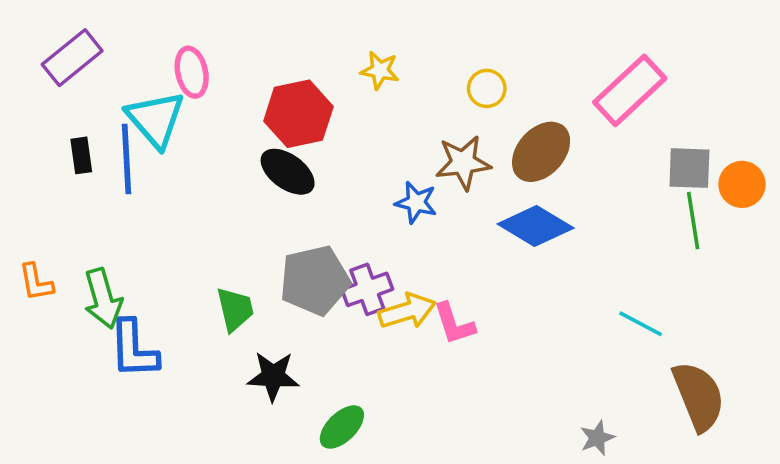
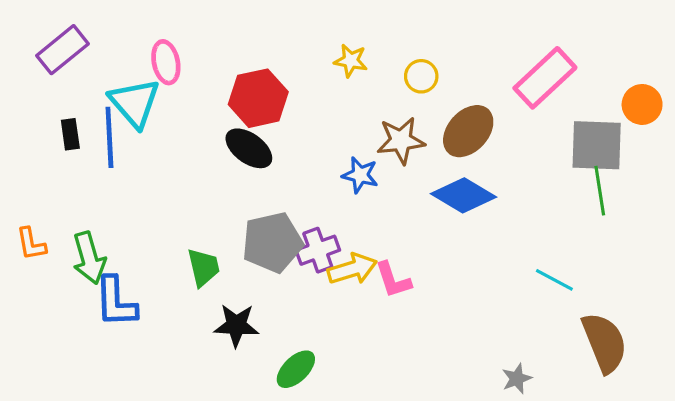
yellow star: (380, 70) -> (351, 61), moved
gray square: (689, 168) -> (597, 145), size x1.4
orange circle: (742, 184) -> (642, 104), moved

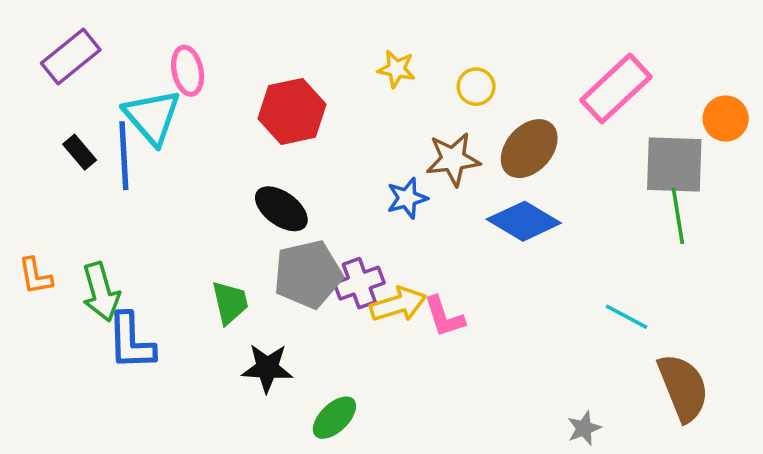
black rectangle: (70, 134) -> (80, 152), turned -32
black ellipse: (249, 148) -> (281, 209), moved
blue star: (360, 175) -> (407, 198), turned -30

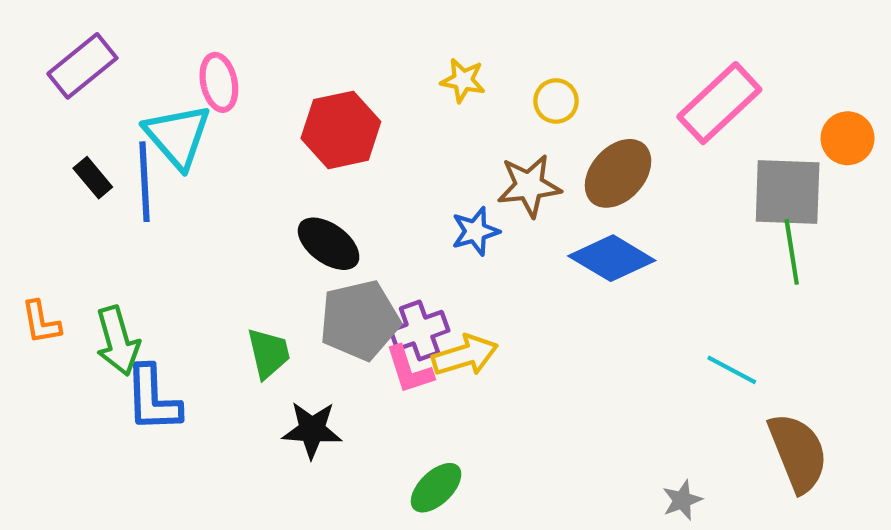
pink L-shape: (444, 317) -> (409, 370), moved
green ellipse: (334, 418) -> (436, 488), moved

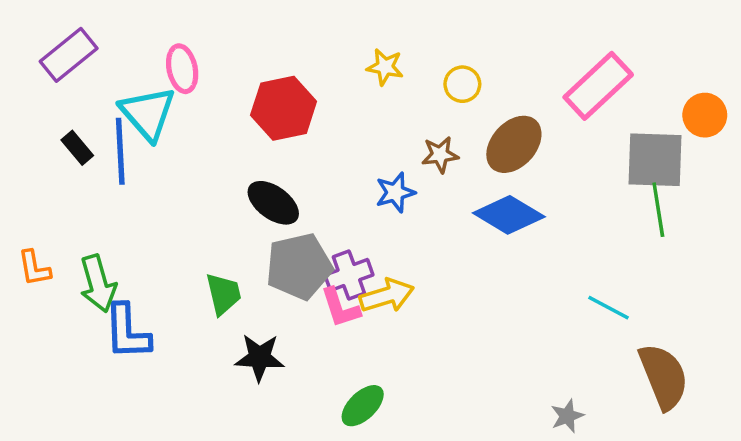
brown star: (529, 186) -> (440, 155), size x0.7

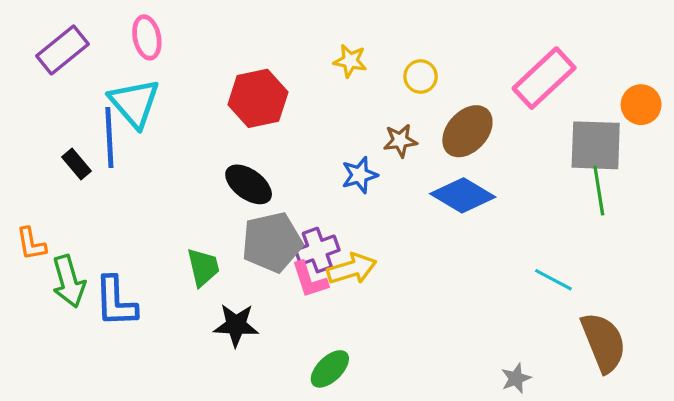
pink ellipse: (182, 69) -> (147, 37), moved
black rectangle: (77, 148) -> (77, 164), moved
green arrow: (98, 284) -> (69, 281), moved

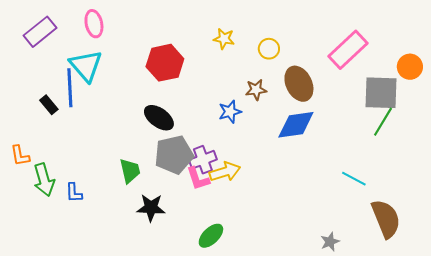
brown ellipse: (467, 131) -> (299, 84), turned -68
green line: (599, 191) -> (383, 122), turned 40
blue diamond: (463, 195) -> (296, 125), turned -39
blue L-shape: (116, 302) -> (74, 193), size x0.6

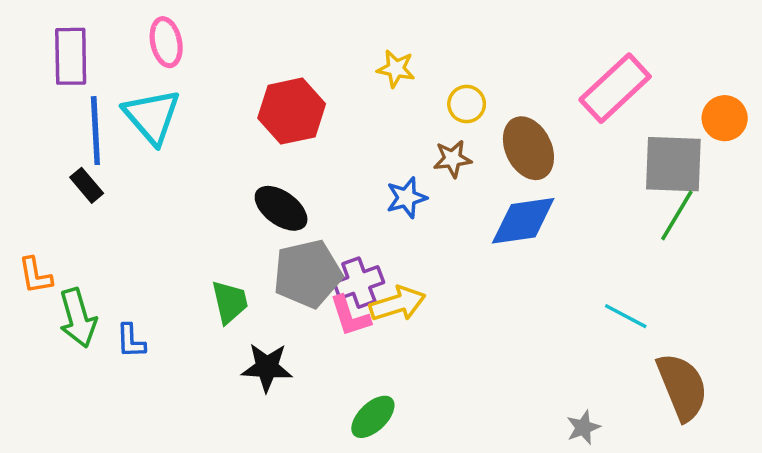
purple rectangle: (40, 32) -> (71, 56), turned -52
yellow circle: (269, 49) -> (467, 104), moved
blue line: (70, 88) -> (95, 131), moved

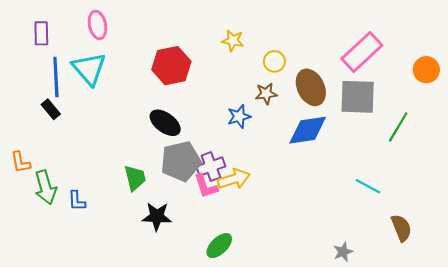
purple rectangle: (71, 56) -> (41, 33), size x0.7
gray square: (673, 164) -> (358, 97), moved
brown semicircle: (682, 387) -> (401, 228), size x0.7

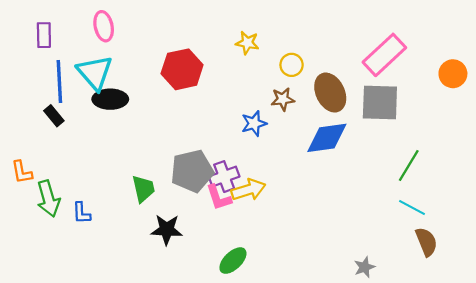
black ellipse: (165, 123) -> (110, 99), moved, turned -36
green line: (398, 127) -> (409, 165), moved
cyan line: (368, 186) -> (412, 207), moved

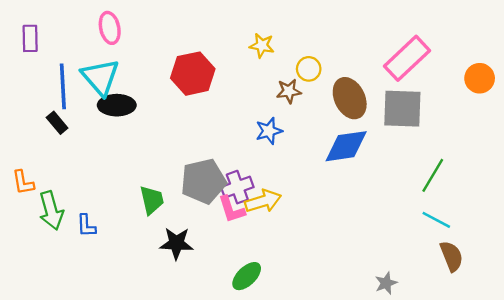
purple rectangle: (44, 35) -> (30, 38), moved
brown star: (283, 99) -> (289, 91), moved

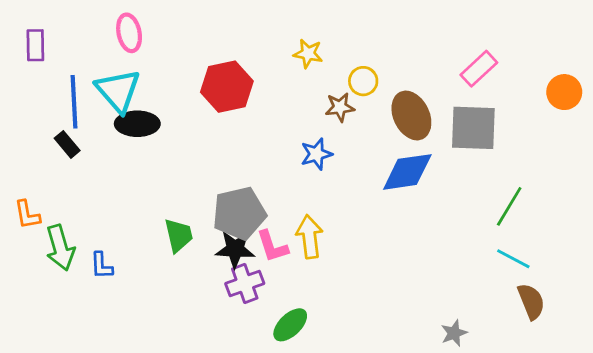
pink rectangle: (407, 58) -> (479, 69), size x0.7
purple cross: (237, 187) -> (245, 284), moved
yellow arrow: (263, 201) -> (309, 237), turned -80
black star: (176, 243) -> (235, 249), moved

